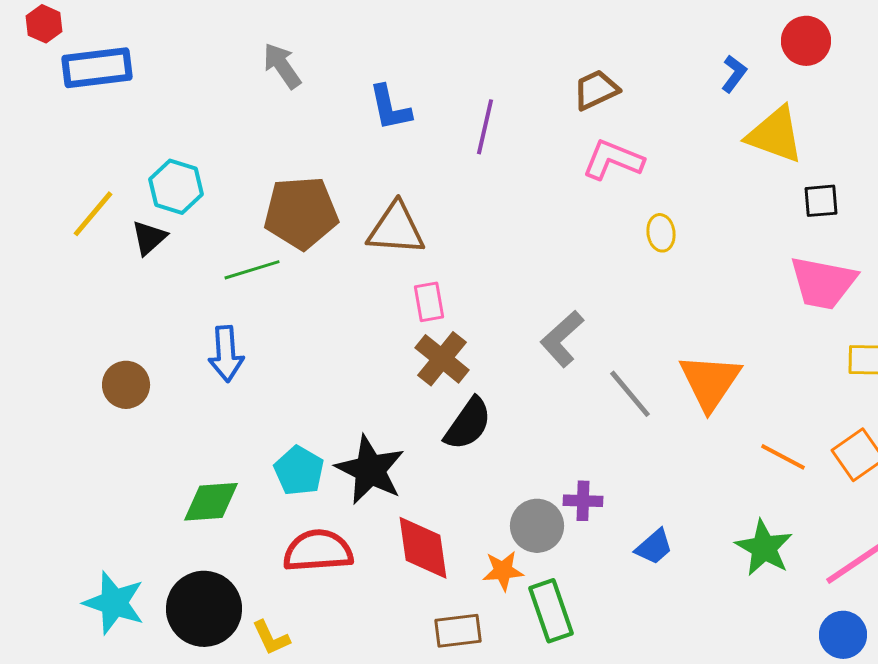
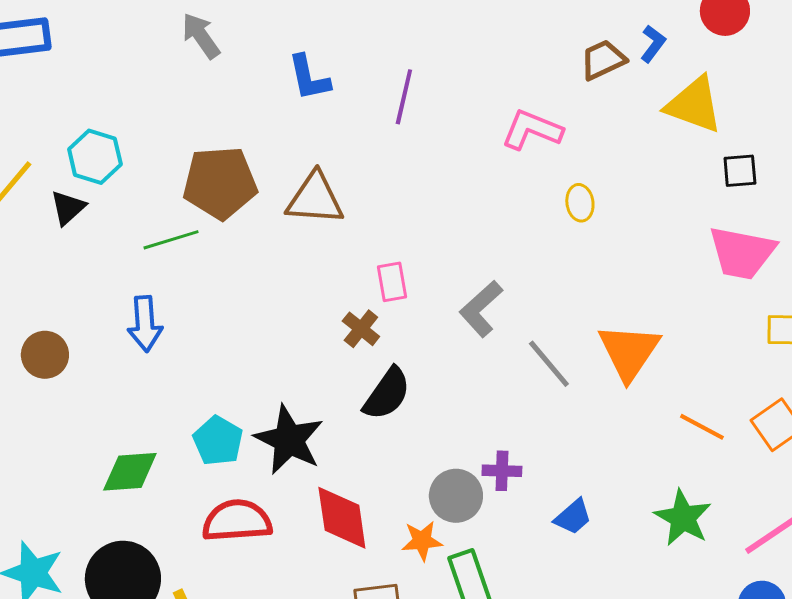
brown trapezoid: (596, 90) -> (603, 60), moved
pink rectangle: (429, 302) -> (392, 282), moved
brown cross: (442, 359) -> (361, 329), size x0.7

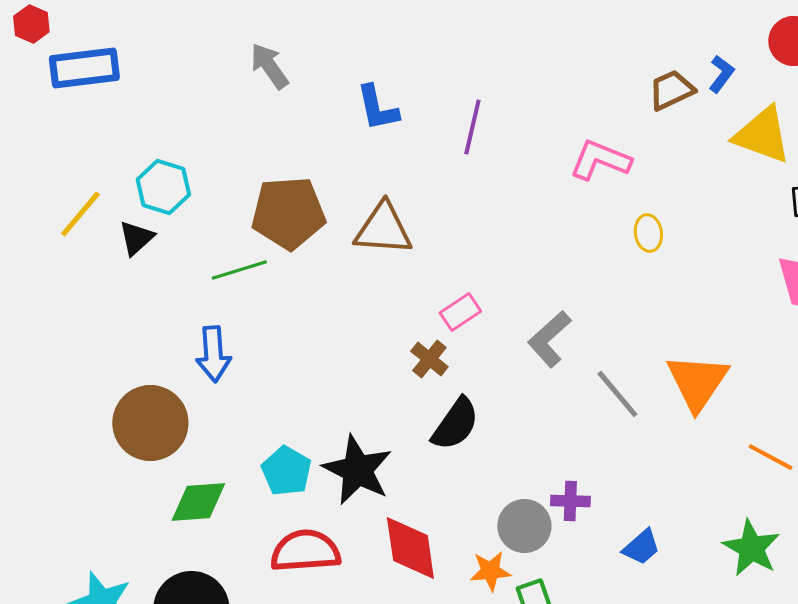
pink rectangle: (392, 282) -> (460, 312), turned 66
brown circle: (45, 355) -> (150, 423), moved, size x1.6

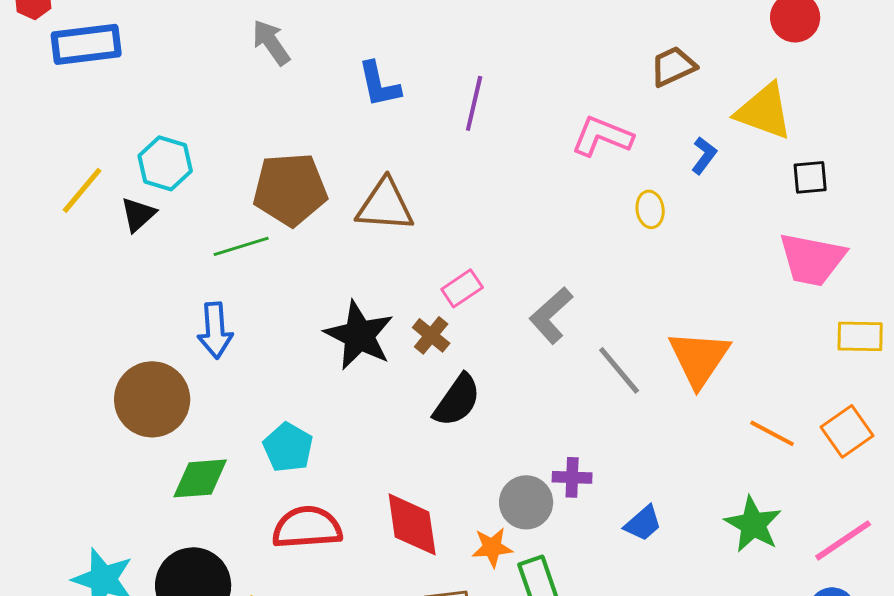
blue L-shape: (721, 74) -> (704, 155), moved
black star: (357, 470) -> (359, 335), moved

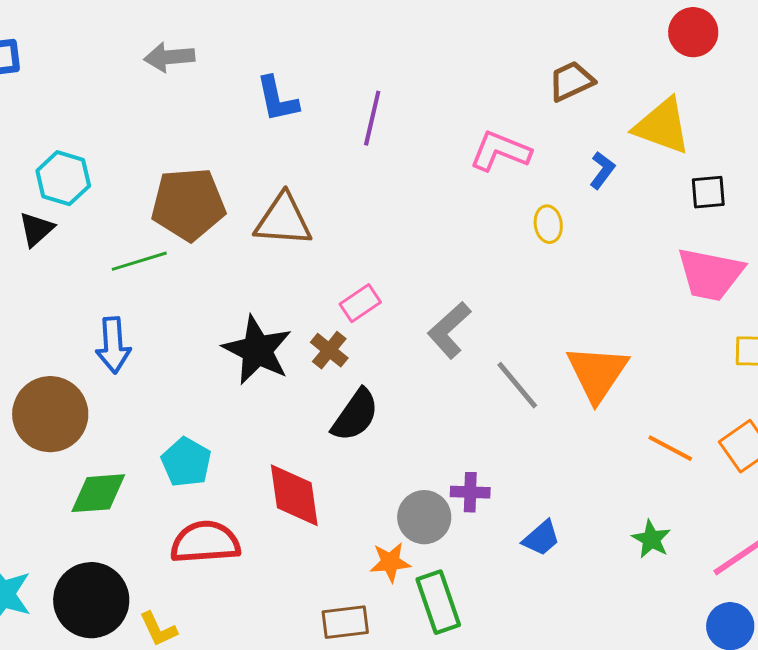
gray arrow: (271, 42) -> (169, 57), turned -60
red diamond: (412, 524) -> (294, 495), moved
green star: (753, 524) -> (651, 539), size x0.7

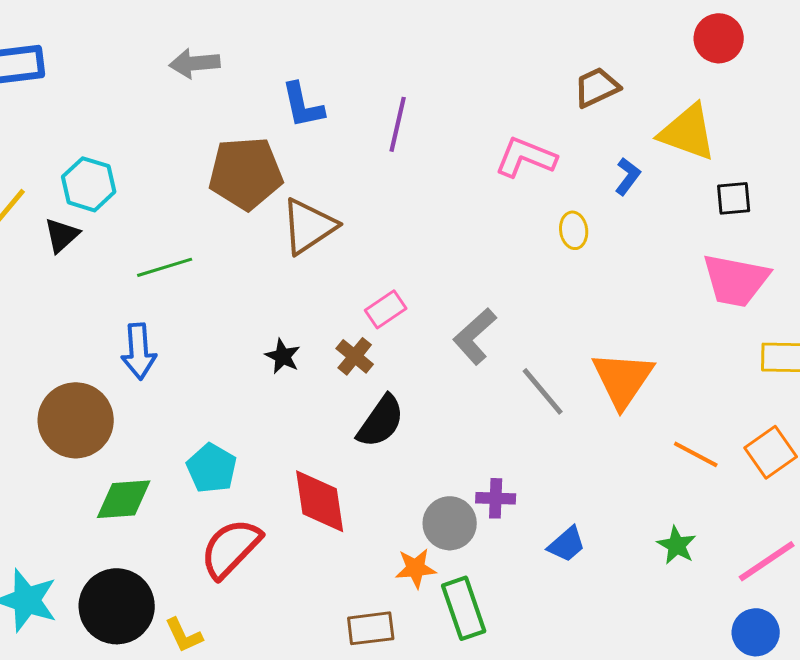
brown pentagon: (188, 204) -> (246, 173), moved
brown triangle: (283, 220) -> (309, 226), turned -38
black star: (257, 350) -> (283, 356), size x0.5
red semicircle: (205, 542) -> (231, 548), turned -42

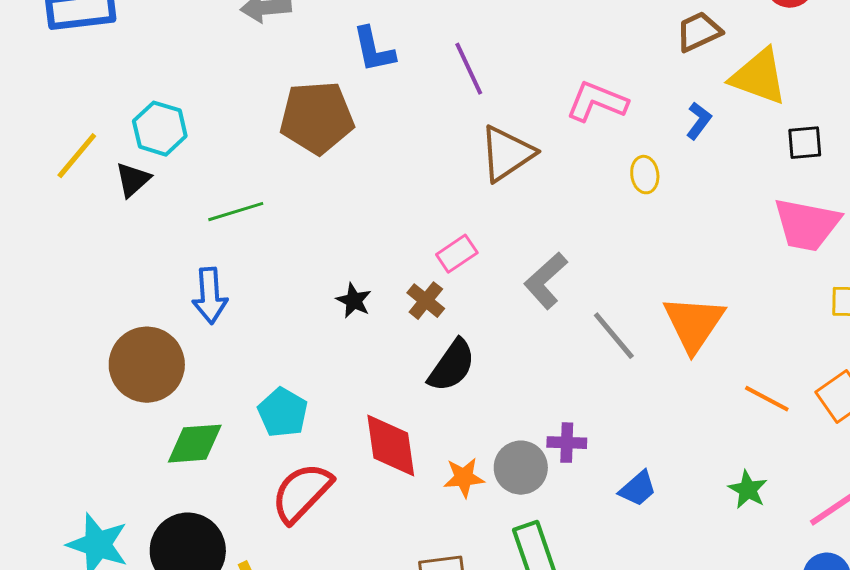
brown trapezoid: (597, 87) -> (699, 32), moved
purple line: (398, 124) -> (469, 69), turned -38
brown triangle: (309, 226) -> (507, 154), moved
orange star: (416, 568) -> (464, 478), moved

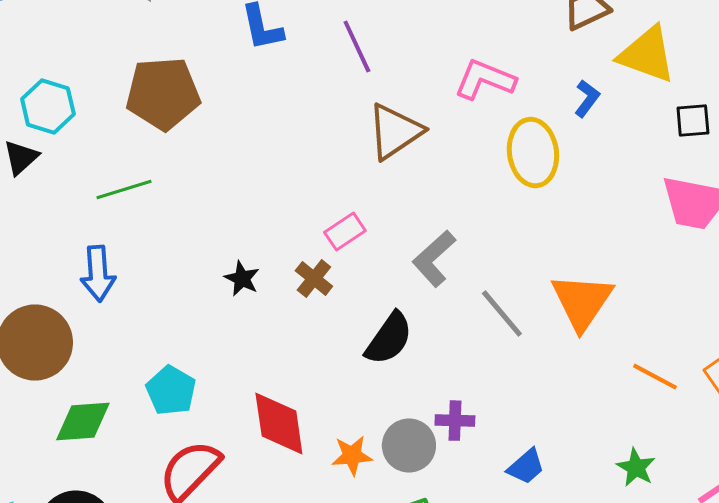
brown pentagon: (317, 118) -> (163, 94), moved
yellow ellipse: (645, 175) -> (533, 153), size x1.8
black semicircle: (452, 366) -> (389, 339), moved

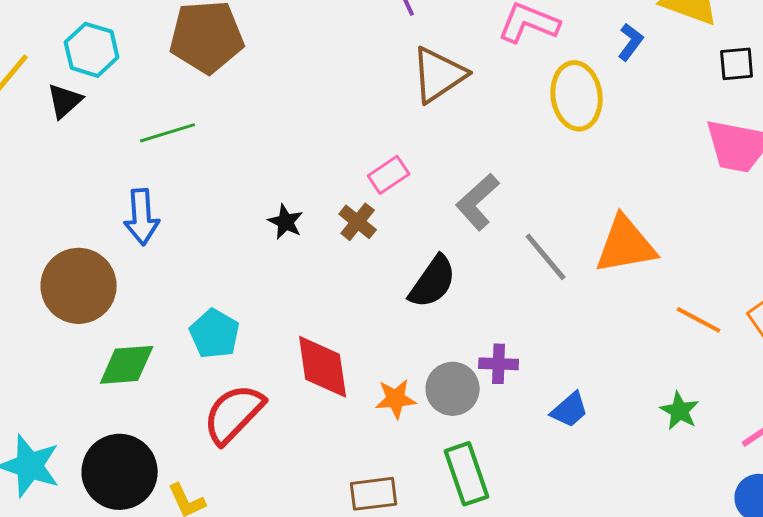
orange triangle: (582, 302) -> (626, 245), turned 46

